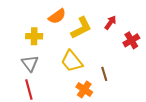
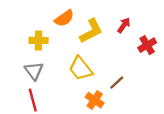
brown line: (104, 74) -> (117, 83), turned 64

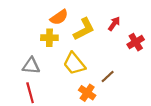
yellow cross: (39, 40) -> (49, 38), moved
gray triangle: (34, 71) -> (31, 66), turned -48

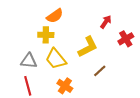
yellow L-shape: (84, 29) -> (88, 47), moved
yellow trapezoid: (74, 64) -> (56, 59), moved
orange cross: (87, 93) -> (65, 86), moved

